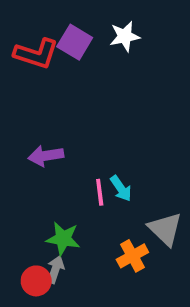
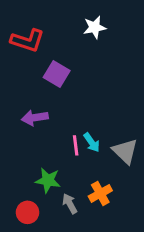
purple square: (75, 42) -> (57, 74), moved
gray triangle: (165, 229) -> (125, 151), moved
gray arrow: (55, 269) -> (70, 204), moved, turned -48

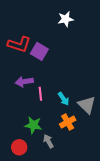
red L-shape: (28, 40) -> (19, 44), moved
pink line: (76, 145) -> (40, 94), moved
orange cross: (100, 193) -> (68, 122), moved

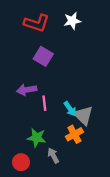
red L-shape: (19, 44) -> (37, 23), moved
gray triangle: (87, 105) -> (83, 115), moved

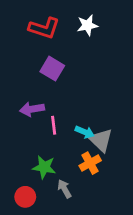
cyan arrow: (70, 109) -> (85, 132), turned -32

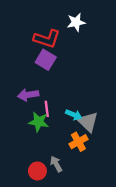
red L-shape: (44, 28) -> (47, 39), moved
green star: (44, 167) -> (39, 122), moved
red circle: (25, 197) -> (37, 171), moved

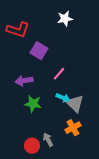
red L-shape: (47, 39) -> (18, 30), moved
pink line: (47, 109) -> (59, 74), moved, turned 48
orange cross: (78, 142) -> (73, 128), moved

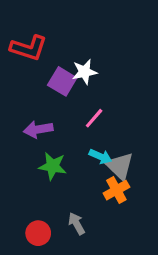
white star: (65, 19) -> (85, 72), moved
orange cross: (73, 128) -> (116, 190), moved
red circle: (32, 146) -> (38, 233), moved

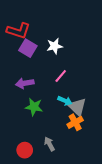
purple square: (62, 81) -> (28, 48), moved

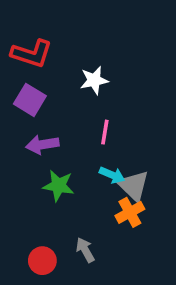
purple square: (28, 48) -> (30, 100), moved
pink line: (61, 76) -> (105, 132), turned -32

